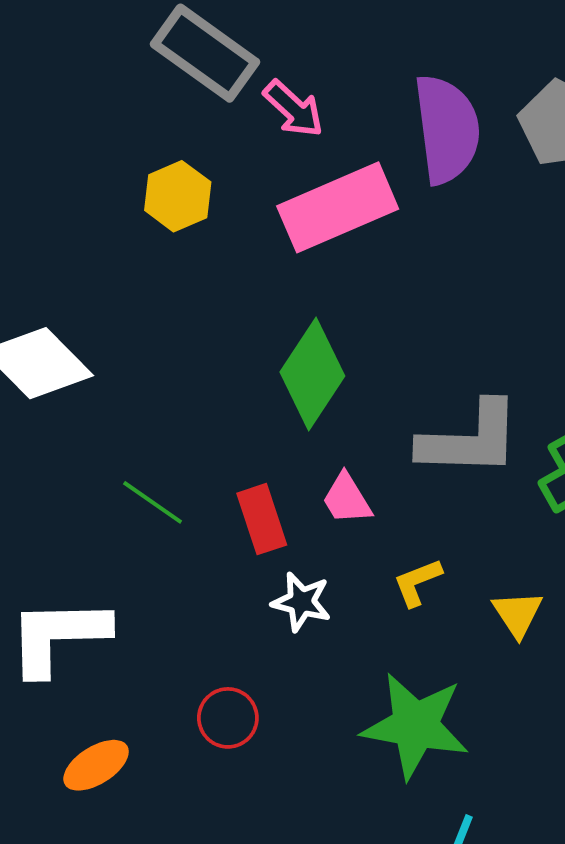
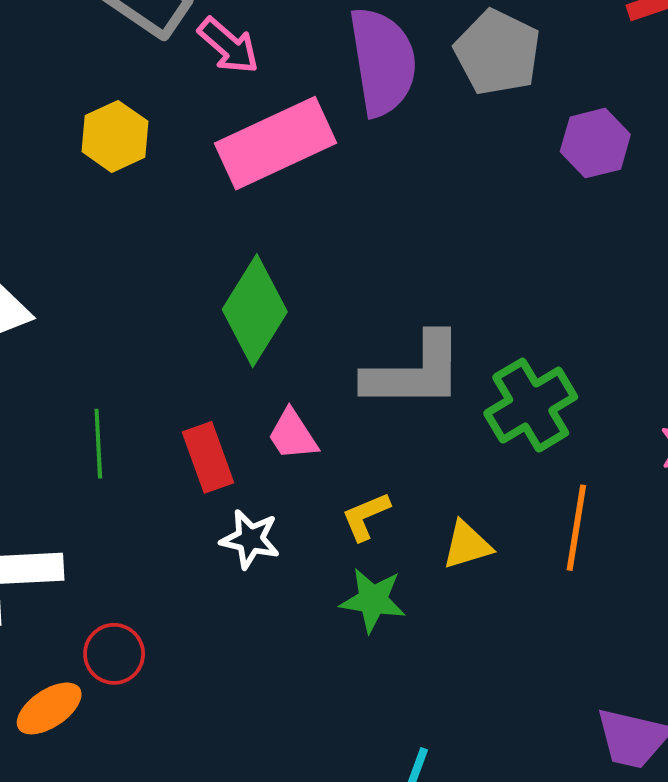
green line: (153, 502) -> (98, 444), turned 54
yellow triangle: (518, 614) -> (467, 545), turned 48
red circle: (228, 718) -> (114, 654), moved
green star: (415, 726) -> (373, 600), moved, size x0.6

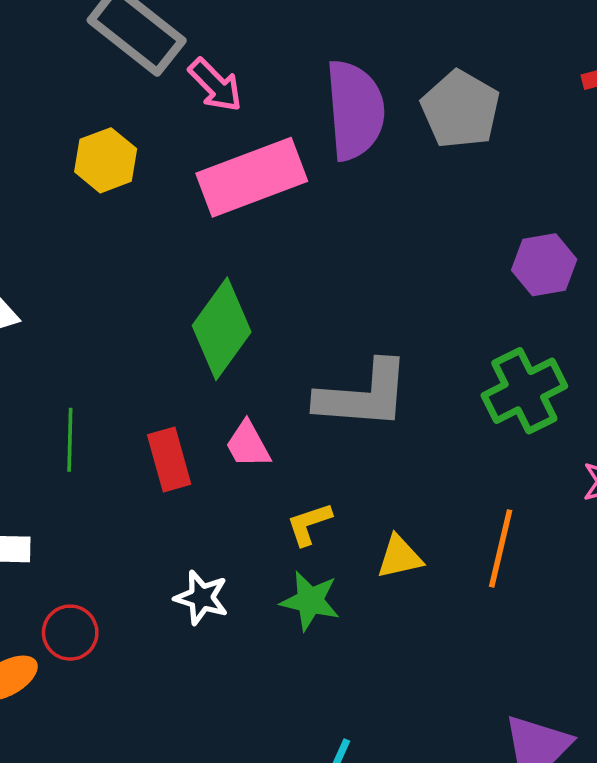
purple hexagon: (595, 143) -> (544, 265), moved
green cross: (531, 405) -> (524, 391), moved
white star: (250, 539) -> (201, 598), moved

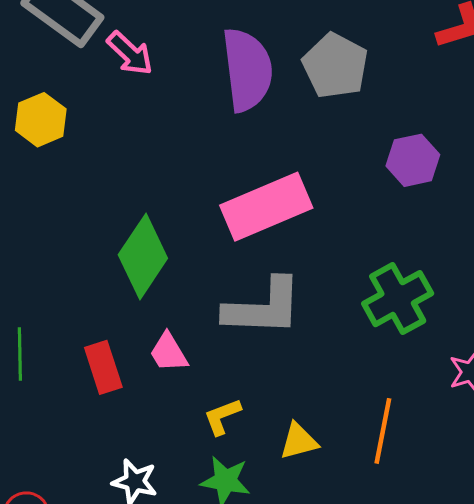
pink rectangle: (252, 177) -> (266, 207), moved
purple hexagon: (544, 265) -> (413, 160), moved

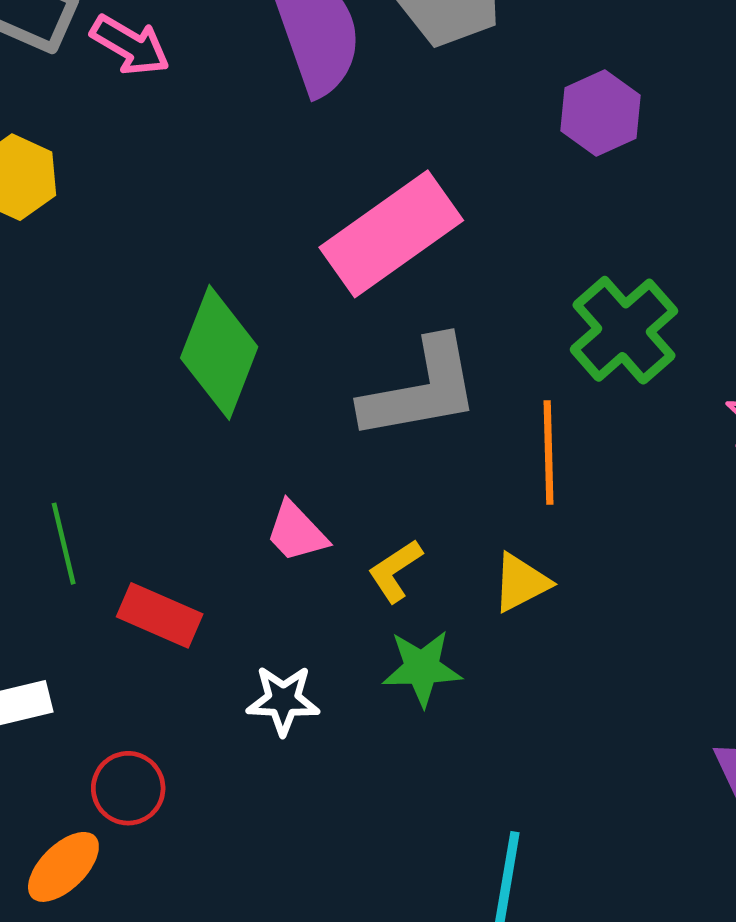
pink trapezoid: (169, 352) -> (296, 532), moved
red rectangle: (103, 367) -> (160, 615), moved, turned -36
orange line: (383, 431) -> (548, 452), moved

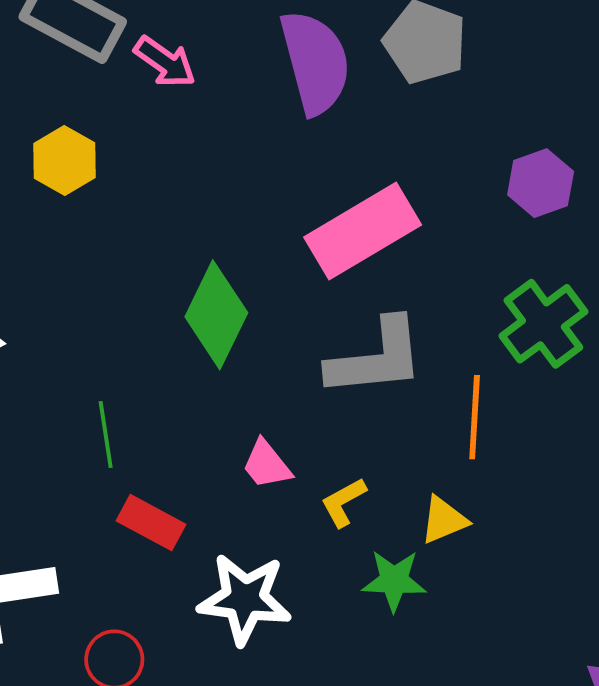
purple hexagon: (600, 113) -> (541, 183), moved
green line: (64, 544) -> (106, 435), moved
green star: (422, 668) -> (394, 581), moved
white star: (283, 700) -> (245, 599), size x1.6

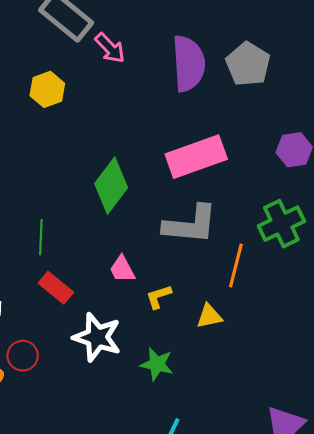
green star: (394, 581) -> (157, 364), moved

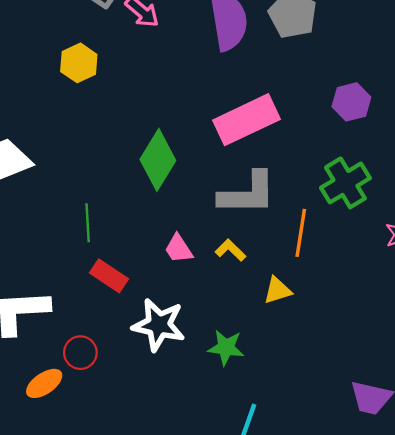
yellow L-shape: (159, 297) -> (231, 250), moved, turned 68

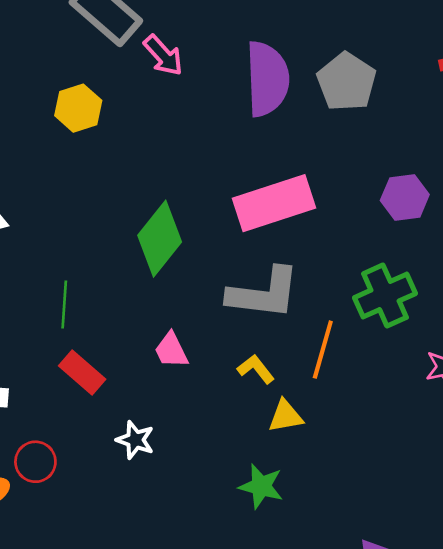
yellow L-shape: (231, 250) -> (256, 369), moved
white star: (159, 325) -> (135, 440), size x0.6
green star: (226, 348) -> (261, 486), moved

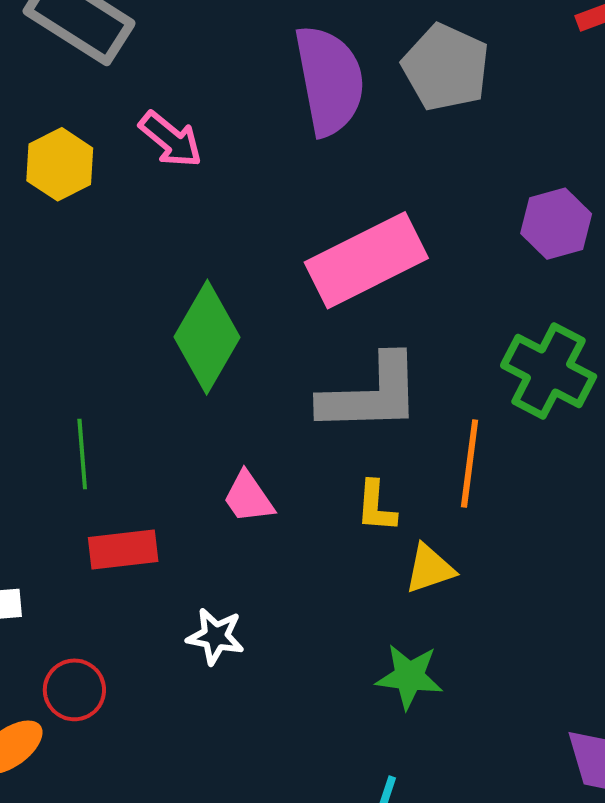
pink arrow: (163, 55) -> (171, 139), moved
green cross: (385, 296) -> (549, 371), turned -30
yellow L-shape: (256, 369) -> (376, 506), turned -129
red rectangle: (82, 373) -> (123, 549), turned -39

